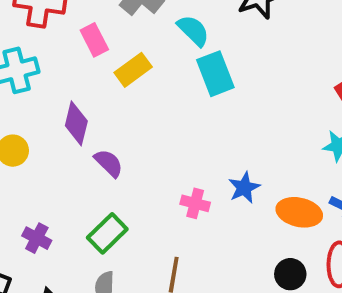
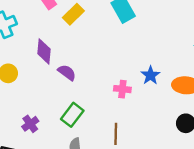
purple cross: (37, 238) -> (30, 124), turned 35

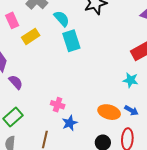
blue star: (150, 75) -> (70, 123), moved

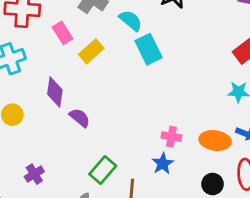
pink cross: (58, 105) -> (171, 137), moved
green rectangle: (13, 117) -> (103, 170), moved

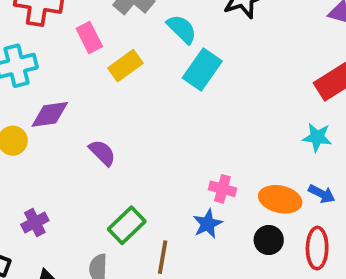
cyan rectangle: (149, 49) -> (202, 70), turned 56
purple diamond: (55, 92) -> (50, 114), moved, turned 68
black circle: (213, 184) -> (269, 240), moved

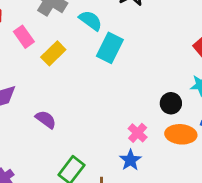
pink cross: (222, 189) -> (138, 133), turned 36
black circle: (269, 240) -> (171, 103), moved

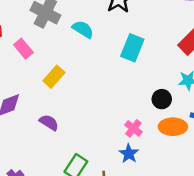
cyan rectangle: (110, 48) -> (132, 48), moved
yellow rectangle: (53, 53) -> (54, 77), moved

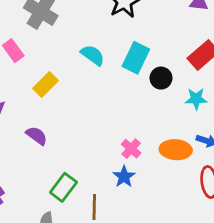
cyan semicircle: (83, 29) -> (93, 55), moved
black circle: (162, 99) -> (161, 78), moved

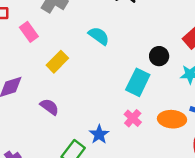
cyan rectangle: (136, 58) -> (138, 82), moved
blue star: (124, 177) -> (99, 134), moved

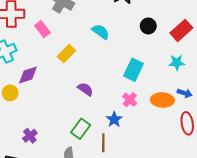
black circle: (159, 56) -> (148, 26), moved
purple semicircle: (49, 107) -> (85, 89), moved
blue star: (99, 134) -> (114, 119), moved

